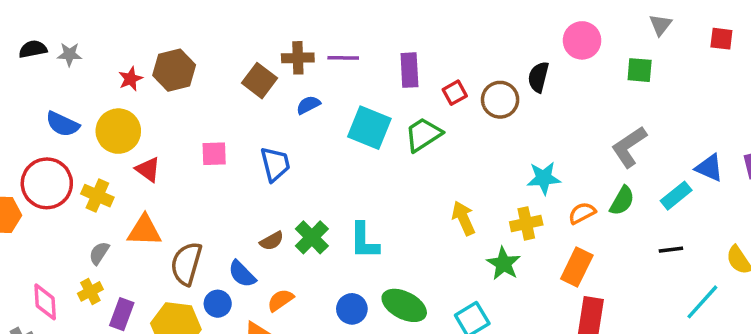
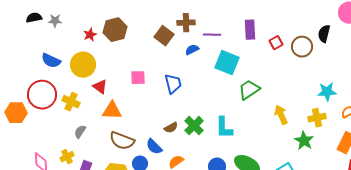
purple line: (343, 58) -> (212, 35), moved
green trapezoid: (423, 135) -> (249, 90), moved
orange triangle: (144, 230) -> (112, 111), moved
gray semicircle: (99, 253) -> (80, 132), moved
brown semicircle: (186, 264) -> (122, 141), turned -85

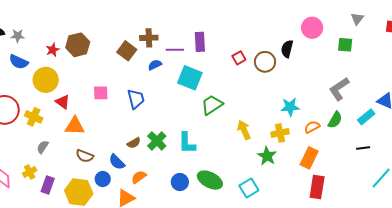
purple rectangle: (250, 30) -> (200, 42), moved
blue semicircle: (51, 61) -> (19, 62), moved
brown semicircle: (122, 141) -> (85, 156), size x0.7

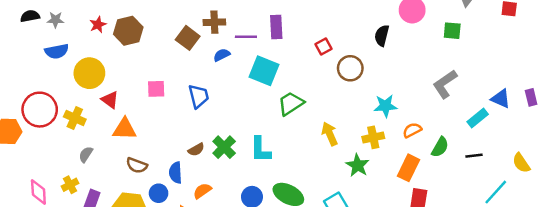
red star: (53, 50) -> (98, 25), moved
blue semicircle: (19, 62) -> (57, 51), turned -36
brown circle: (265, 62) -> (350, 68), moved
green semicircle: (335, 120) -> (440, 147), moved
blue semicircle: (117, 162) -> (176, 173), turned 42

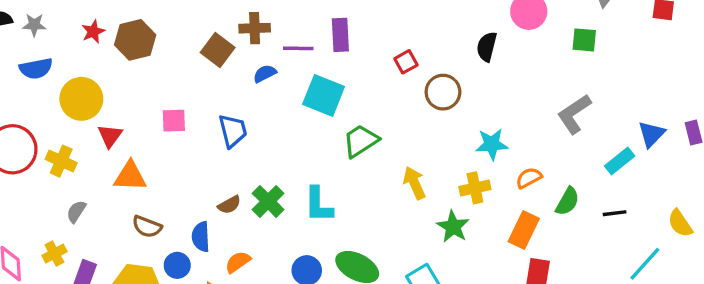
blue triangle: (501, 99) -> (652, 134), turned 50
red triangle: (110, 100) -> (110, 136), turned 30

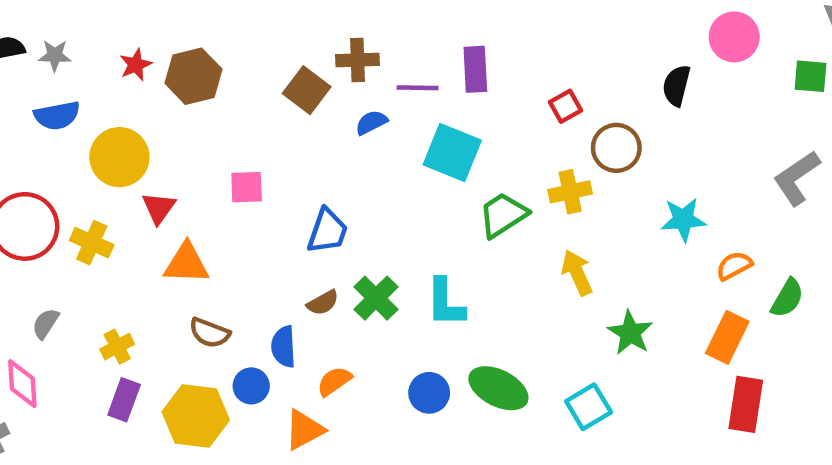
blue trapezoid: (233, 131) -> (327, 231), moved, turned 33
yellow cross: (475, 188) -> (570, 192), moved
gray semicircle: (76, 212) -> (46, 324), moved
yellow cross: (54, 254) -> (117, 347), moved

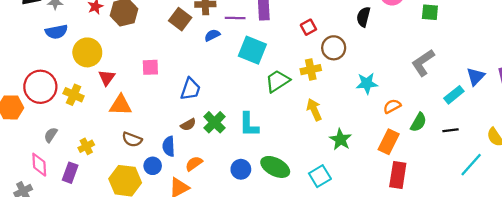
purple rectangle: (124, 400) -> (70, 173), moved

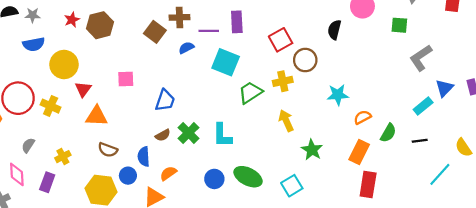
red square: (308, 27) -> (281, 40), size x1.5
gray L-shape: (423, 63) -> (421, 58), moved

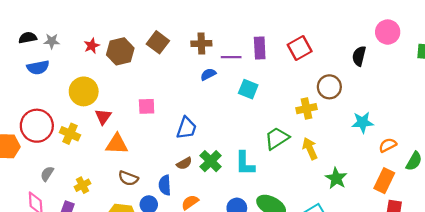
brown square: (155, 32) -> (158, 42), moved
red square: (281, 40) -> (300, 48), moved
blue semicircle: (34, 44) -> (38, 67), moved
cyan square: (226, 62) -> (248, 89), size x0.7
green trapezoid: (250, 93) -> (277, 138), moved

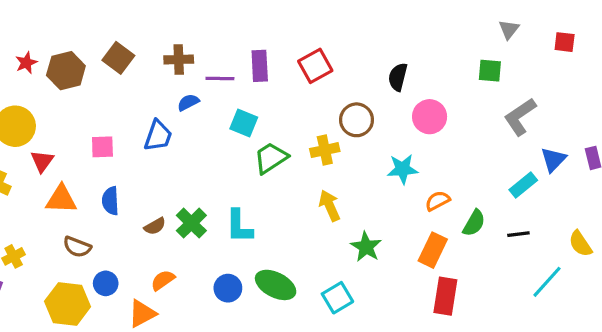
pink circle: (388, 32) -> (430, 117), moved
blue trapezoid: (187, 128) -> (158, 136), moved
green trapezoid: (277, 138) -> (271, 158), moved
blue semicircle: (165, 185) -> (110, 201), moved

